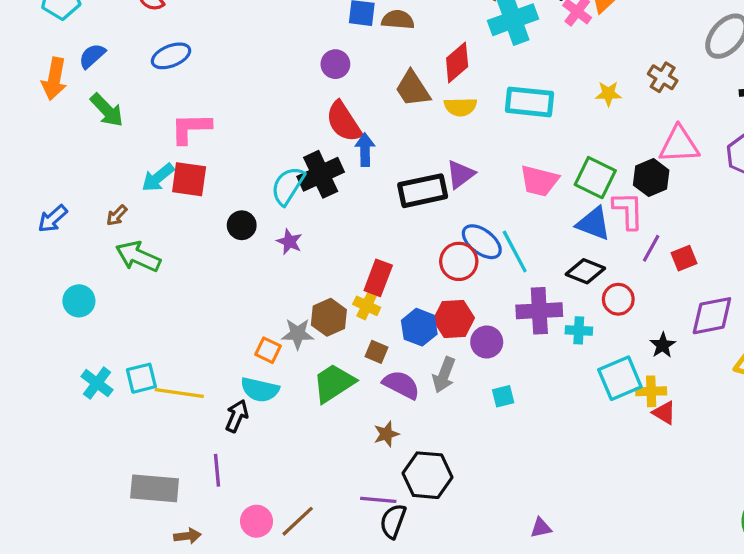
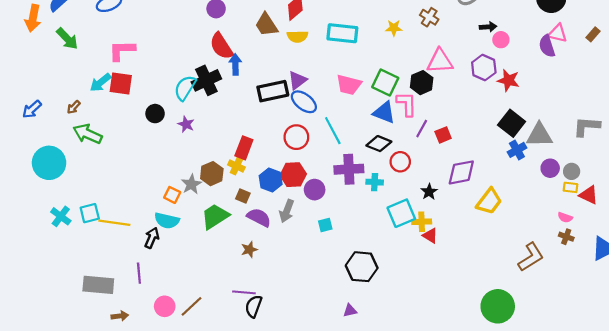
blue ellipse: (482, 242) -> (304, 102), moved
cyan circle: (79, 301) -> (49, 163), size x1.6
gray star: (298, 334) -> (191, 184), turned -30
black hexagon: (428, 475) -> (362, 267), moved

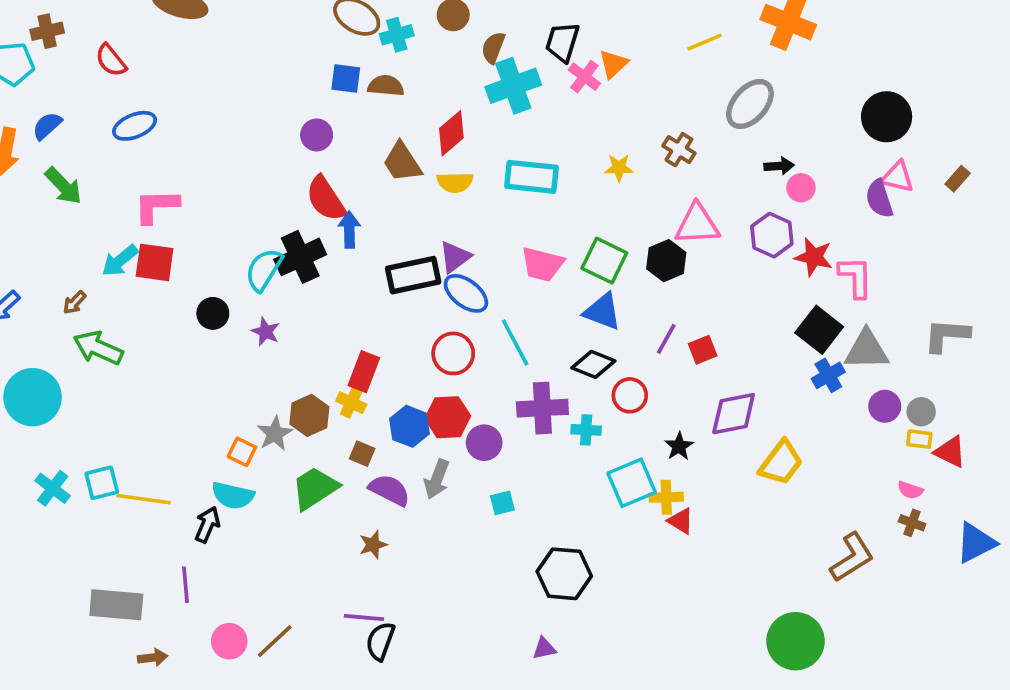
pink L-shape: (407, 104) -> (856, 277), moved

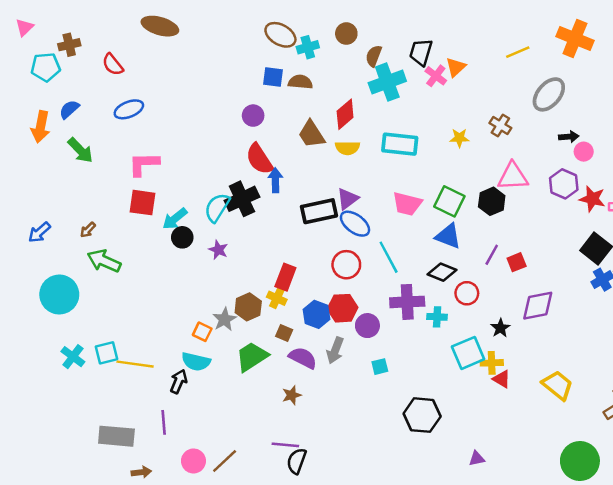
cyan arrow: (120, 261) -> (175, 219), moved
yellow trapezoid: (781, 463) -> (558, 385), moved, turned -88
purple triangle: (544, 648) -> (477, 459), moved

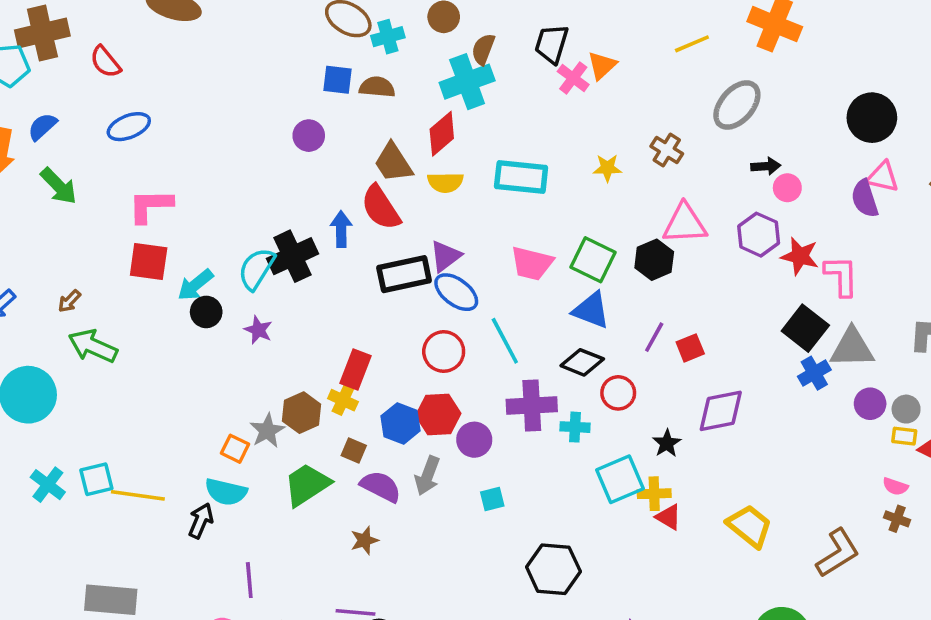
brown cross: (69, 45) -> (42, 33), size x1.6
cyan cross: (387, 82) -> (467, 82), moved
red semicircle: (259, 159) -> (381, 208), moved
purple line: (164, 422) -> (249, 580), moved

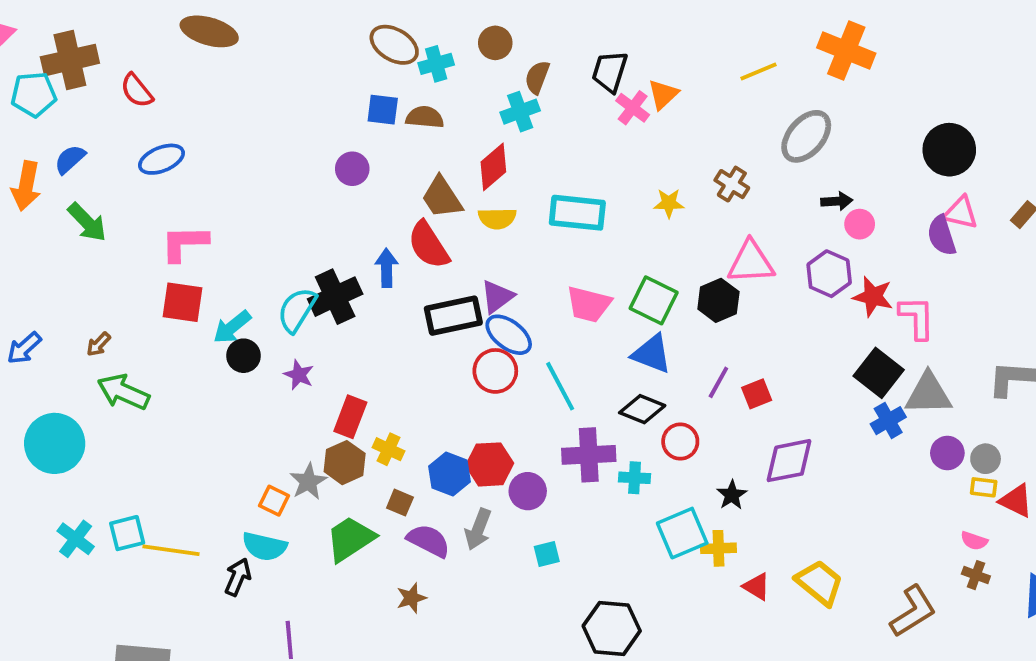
cyan cross: (467, 82) -> (520, 112), size x0.7
red circle: (444, 352) -> (495, 371), moved
red rectangle: (355, 370) -> (350, 417), moved
red triangle: (669, 517) -> (757, 587), moved

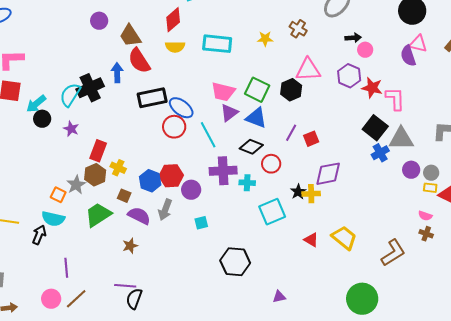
brown trapezoid: (442, 197) -> (130, 36), moved
purple triangle: (497, 297) -> (229, 113), moved
yellow cross: (718, 548) -> (311, 194), moved

